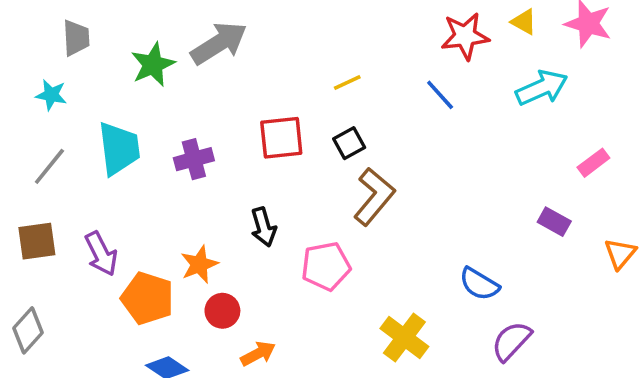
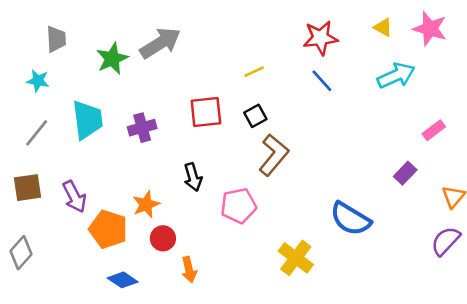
red star: (465, 36) -> (321, 38), moved
purple rectangle: (554, 222) -> (405, 173), turned -75
blue semicircle: (479, 284) -> (350, 219), size x1.4
purple semicircle: (511, 341) -> (446, 241), moved
orange arrow: (258, 354) -> (189, 270), turned 105

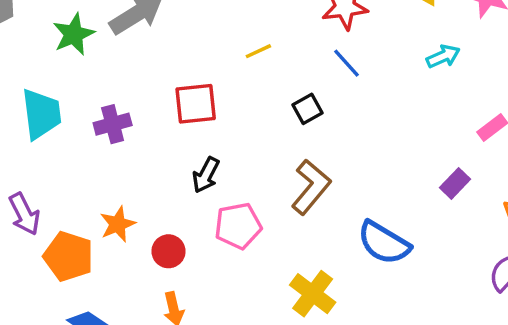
cyan arrow: (396, 76) -> (443, 56), size x0.7
black square: (255, 116) -> (308, 109), moved
brown L-shape: (274, 155) -> (311, 187), moved
black arrow: (193, 177) -> (206, 175), moved, turned 44
red circle: (163, 238) -> (169, 251), moved

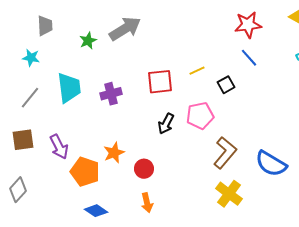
green star: (74, 34) -> (88, 41), size x0.7
yellow line: (258, 51) -> (197, 71), moved
brown L-shape: (311, 187) -> (225, 153), moved
pink pentagon: (238, 226) -> (200, 116), moved

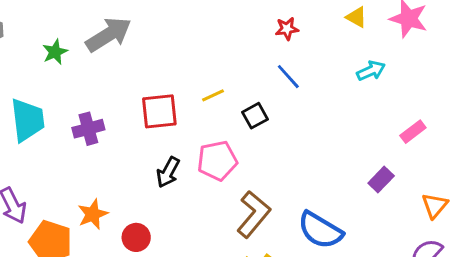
red star: (248, 25) -> (287, 29), size x0.6

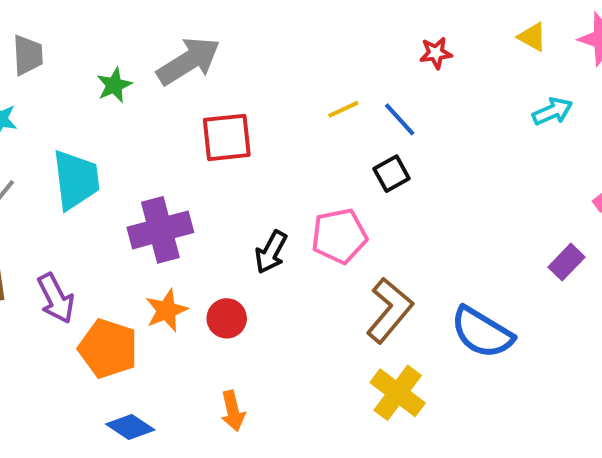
blue line: (288, 77) -> (400, 119), moved
yellow line: (213, 95) -> (343, 109), moved
red square: (159, 111) -> (227, 137), moved
purple cross: (88, 129) -> (160, 230), moved, size x1.4
red circle: (136, 237) -> (227, 318), moved

